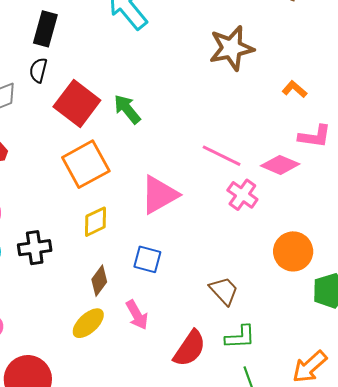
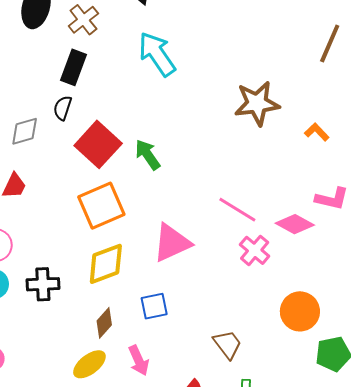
orange L-shape: (294, 89) -> (317, 132), moved
yellow diamond: (96, 222) -> (106, 264), size x1.4
blue square: (147, 259) -> (154, 306), turned -32

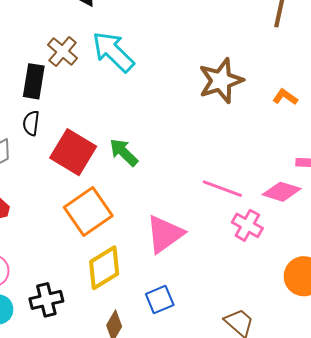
brown cross: (83, 20) -> (63, 52), moved

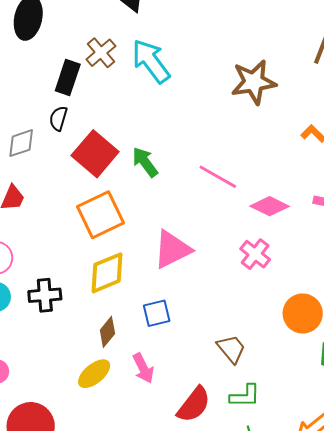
brown star: (221, 81) -> (254, 82), moved
pink line: (222, 189) -> (218, 177), moved
pink diamond: (282, 192) -> (270, 206), moved

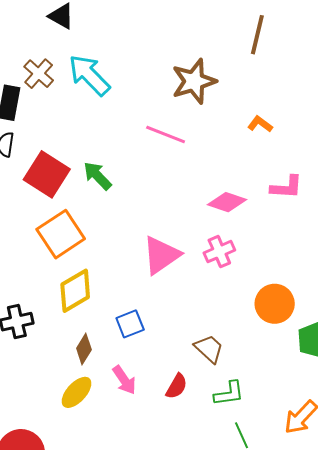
pink line: (218, 177) -> (166, 135), moved
pink triangle: (172, 249) -> (161, 255), moved
pink cross: (255, 254) -> (219, 252), turned 36
red semicircle: (194, 405) -> (177, 386), moved, size x0.7

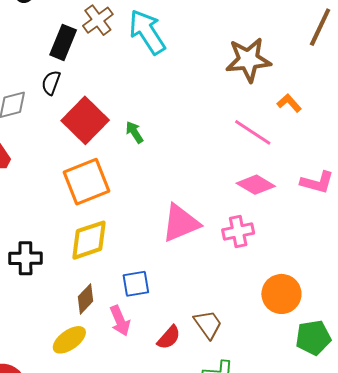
orange L-shape: (260, 124) -> (289, 103), moved
pink line: (166, 135) -> (253, 132), moved
green arrow: (97, 176) -> (134, 132), size x0.7
pink arrow: (124, 380) -> (120, 321), moved
red semicircle: (177, 386) -> (169, 337), moved

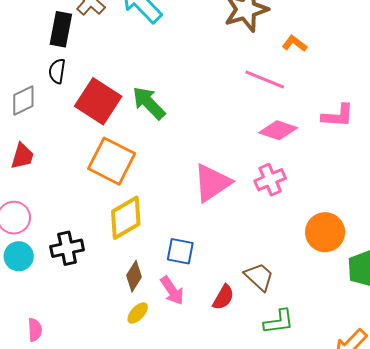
green arrow: (134, 132) -> (149, 103), size x1.6
orange square: (87, 182) -> (112, 161), turned -30
blue square: (136, 284) -> (180, 251), turned 32
yellow ellipse: (69, 340) -> (138, 313), moved, size x0.7

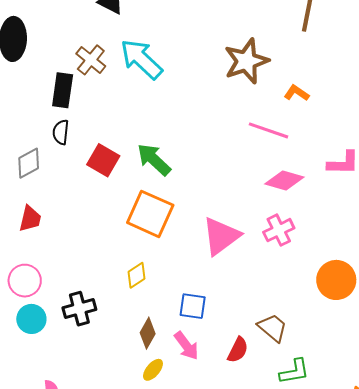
red square: (98, 101) -> (103, 160), size x0.7
orange square: (112, 161) -> (150, 214), moved
yellow diamond: (126, 218) -> (136, 275), size x0.6

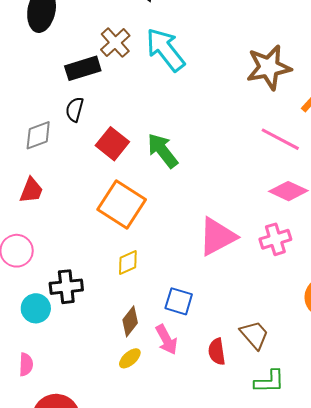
black rectangle: (63, 90) -> (83, 68), turned 56
orange square: (150, 214) -> (122, 205), moved
cyan circle: (31, 319) -> (36, 308), moved
red semicircle: (238, 350) -> (217, 352), turned 136

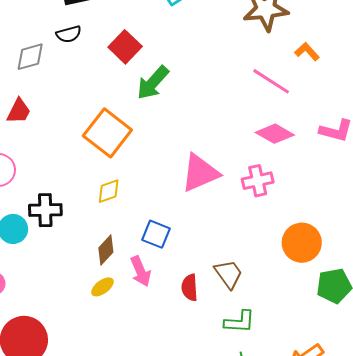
black semicircle: (75, 109) -> (69, 34), turned -125
red square: (112, 144) -> (125, 47), moved
green arrow: (163, 151) -> (153, 83), turned -105

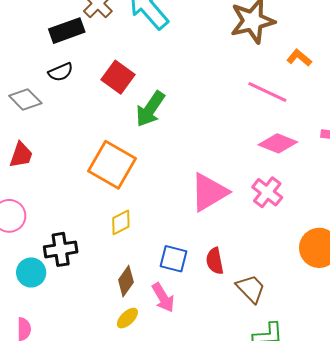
gray diamond: (30, 57) -> (25, 99), turned 68
pink cross: (258, 181) -> (267, 192), turned -32
red semicircle: (190, 288) -> (215, 261), moved

